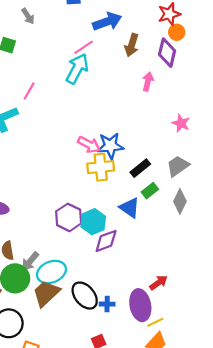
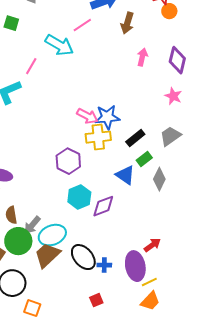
purple diamond: (167, 53) -> (177, 60), moved
cyan arrow: (77, 69) -> (59, 45), moved, turned 92
gray diamond: (180, 201) -> (159, 179), moved
purple hexagon: (69, 217) -> (68, 161), moved
cyan hexagon: (93, 222) -> (79, 197), moved

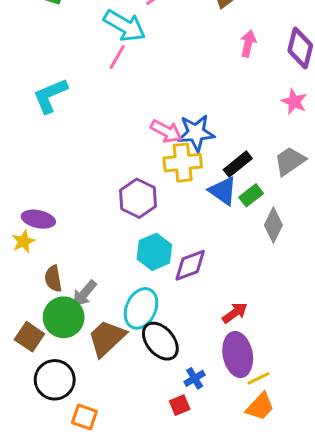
pink line: (31, 66) -> (117, 57), moved
blue triangle: (125, 175) -> (223, 191), moved
cyan ellipse: (52, 235) -> (141, 308), moved, turned -44
red arrow: (152, 245) -> (235, 313), moved
blue cross: (104, 265) -> (195, 378), moved, turned -32

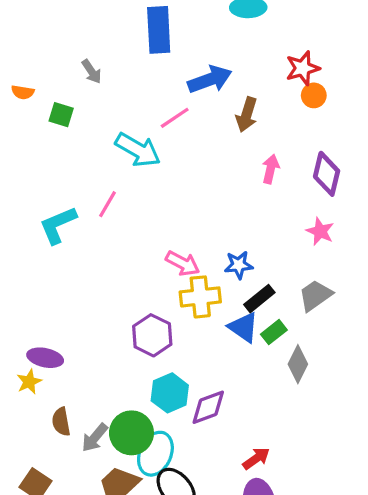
pink line: (117, 57) -> (107, 204), moved
blue star: (196, 133) -> (239, 265), moved, size x0.7
green circle: (64, 317) -> (131, 433), moved

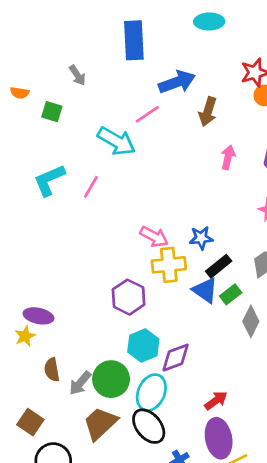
cyan L-shape: (58, 225) -> (49, 180), moved
cyan ellipse: (155, 454) -> (151, 393), moved

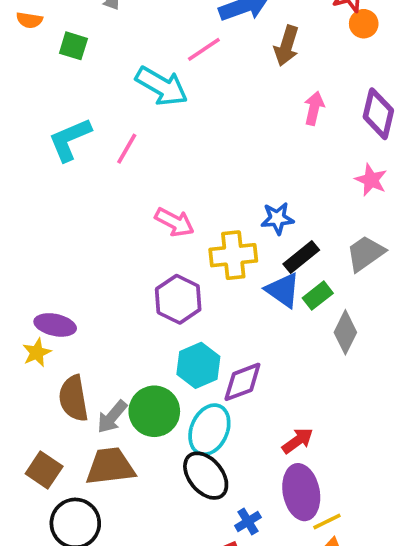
pink arrow: (154, 237) -> (175, 222), moved
brown semicircle: (52, 370) -> (73, 398), size x1.4
brown trapezoid: (100, 423) -> (110, 466), moved, turned 36

